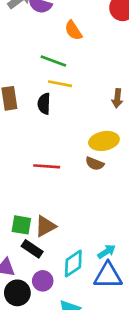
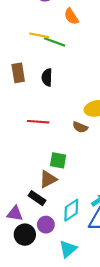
yellow line: (60, 84) -> (39, 35), moved
brown semicircle: (95, 164) -> (80, 127), moved
red line: (47, 166) -> (38, 122), moved
green square: (21, 225) -> (58, 160), moved

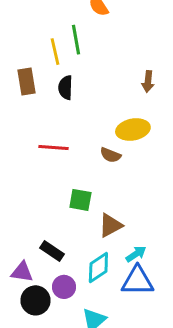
yellow line: (39, 35) -> (55, 52), moved, turned 66
green line: (55, 42) -> (76, 40), turned 60
brown triangle: (48, 179) -> (110, 225), moved

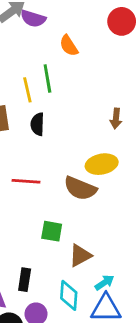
brown semicircle: (110, 155) -> (80, 188), size x1.6
black rectangle: (52, 251) -> (25, 280), turned 65
cyan diamond: (98, 267) -> (69, 295), turned -52

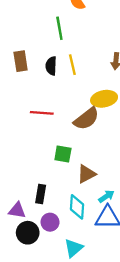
yellow line: (27, 90) -> (72, 65), moved
brown semicircle: (80, 188) -> (86, 119), turned -60

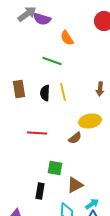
green line: (59, 28) -> (52, 61), turned -60
brown semicircle: (86, 119) -> (75, 138), size x0.6
black rectangle: (41, 194) -> (40, 191), moved

